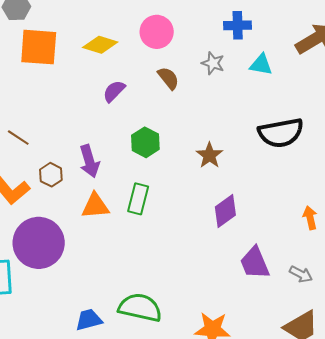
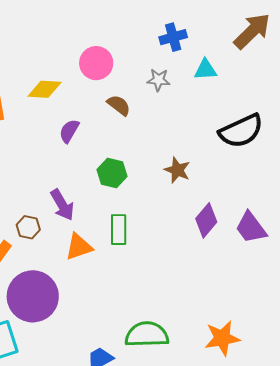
purple trapezoid: (255, 263) -> (251, 228), moved

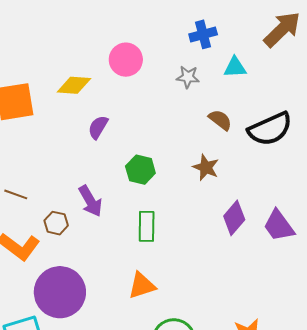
brown semicircle: (119, 105) -> (220, 120), moved
orange triangle: (79, 247) -> (142, 286), moved

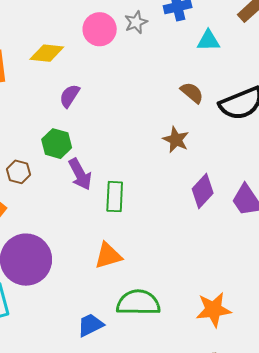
gray star: (188, 77) -> (136, 22), moved, turned -30
green hexagon: (140, 170) -> (57, 144), moved
purple arrow: (90, 201) -> (80, 174), moved
brown hexagon: (56, 223) -> (18, 172), moved

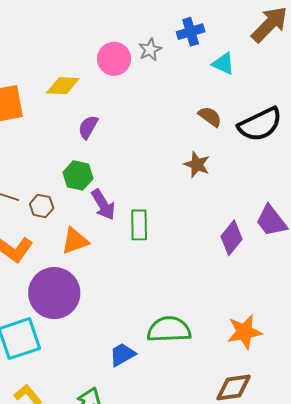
cyan triangle: (208, 41) -> (223, 64), turned 30
purple diamond: (203, 191) -> (232, 238), moved
orange triangle: (108, 256) -> (75, 241), moved

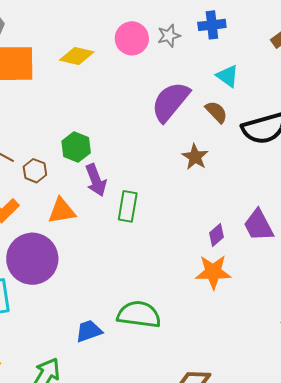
cyan triangle: (223, 64) -> (228, 76), moved
purple semicircle: (88, 127) -> (170, 102), moved, size x1.8
purple diamond: (232, 238) -> (216, 235), size x0.7
orange star: (244, 332) -> (213, 272), moved

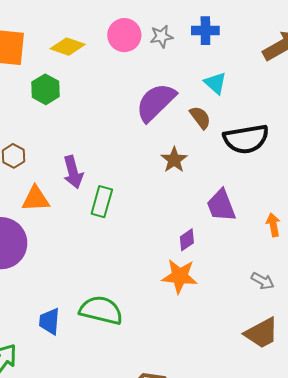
green hexagon: (76, 147) -> (45, 89), moved
purple trapezoid: (259, 225) -> (221, 206), moved
blue trapezoid: (89, 331) -> (49, 321), turned -72

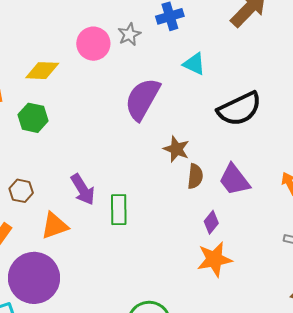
brown semicircle: (200, 118) -> (195, 176), moved, turned 60

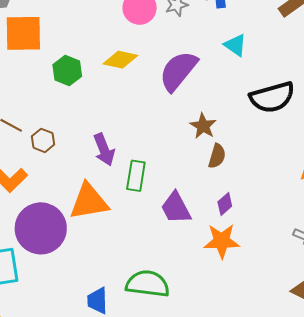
yellow diamond: (42, 71) -> (120, 60), moved
purple trapezoid: (234, 180) -> (176, 208), moved
orange triangle: (54, 226) -> (89, 202), moved, size x1.4

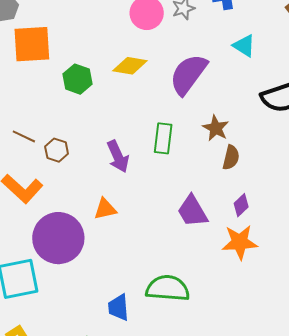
green rectangle: (136, 176) -> (163, 138), moved
orange triangle: (89, 202) -> (105, 209), size x0.6

